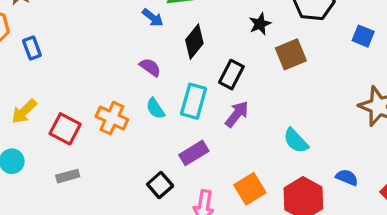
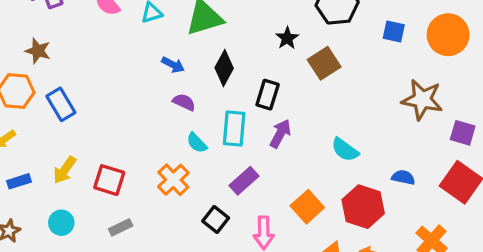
blue arrow: (153, 18) -> (173, 65), moved
blue rectangle: (32, 48) -> (61, 104), size x1.4
orange cross: (112, 118) -> (173, 180), moved, turned 32

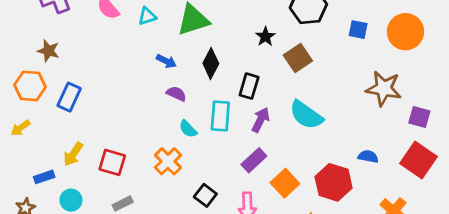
blue rectangle: (61, 104) -> (69, 97), turned 56
cyan semicircle: (345, 150) -> (306, 115), moved, size x1.4
blue rectangle: (19, 181) -> (44, 177), moved
purple rectangle: (244, 181) -> (254, 160), moved

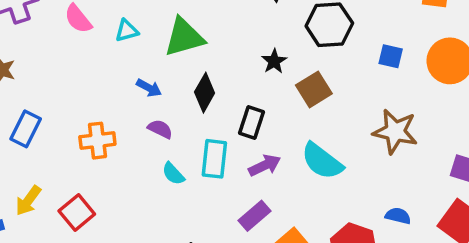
brown star: (384, 89) -> (395, 132), moved
purple arrow: (261, 120) -> (265, 165), turned 35
orange cross: (168, 161) -> (97, 141), moved, turned 36
red square: (112, 162) -> (77, 213), turned 32

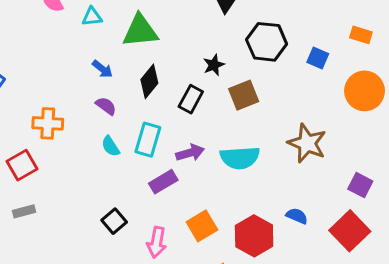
blue square: (391, 56) -> (318, 58), moved
black rectangle: (252, 123) -> (191, 99), moved
orange cross: (97, 141) -> (48, 123), moved
cyan semicircle: (322, 161) -> (240, 158), turned -51
purple rectangle: (254, 216) -> (163, 182), moved

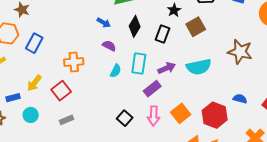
cyan semicircle: (110, 146) -> (116, 71), turned -112
pink arrow: (157, 242) -> (154, 116), moved

